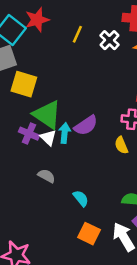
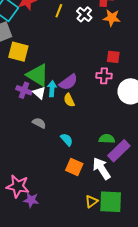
yellow semicircle: (121, 145) -> (69, 100), moved

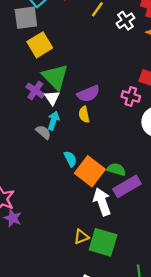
yellow square: (18, 52) -> (40, 45), turned 30
cyan arrow: (52, 89) -> (53, 121), moved
orange square: (74, 167) -> (90, 171), moved, size x1.4

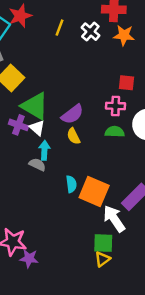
cyan semicircle: (70, 159) -> (71, 184), turned 35
green semicircle: (116, 169) -> (115, 132), moved
green square: (103, 242) -> (103, 243), moved, size x0.7

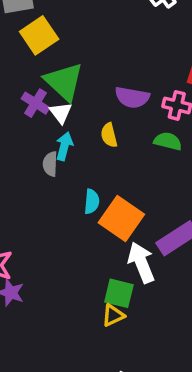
purple semicircle: (72, 114) -> (132, 97), moved, turned 35
gray semicircle: (37, 164) -> (50, 164), turned -126

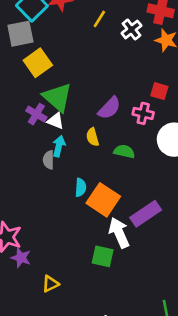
purple semicircle: (132, 97) -> (109, 108), turned -55
white triangle: (61, 113) -> (56, 121), turned -30
green semicircle: (168, 141) -> (124, 151), moved
yellow triangle: (113, 315) -> (50, 284), moved

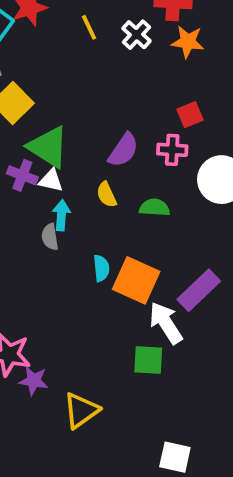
yellow line: (99, 19) -> (89, 27), turned -48
red square: (159, 91) -> (190, 115), turned -30
yellow triangle: (50, 284) -> (81, 410), size x1.5

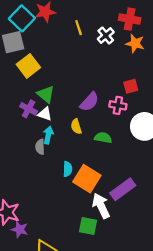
green triangle: (48, 147) -> (46, 94), size x0.7

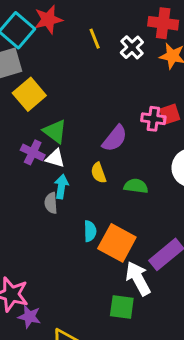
pink cross: (118, 105) -> (153, 119), moved

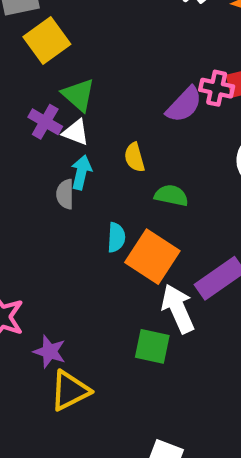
purple semicircle: (115, 138) -> (184, 105), moved
green semicircle: (136, 186) -> (171, 195), moved
purple star: (29, 317) -> (50, 352), moved

